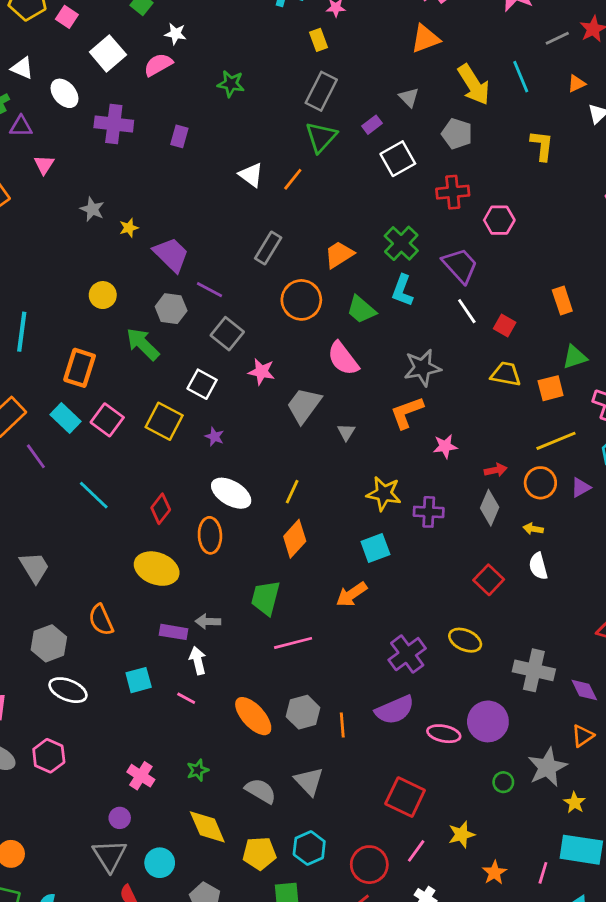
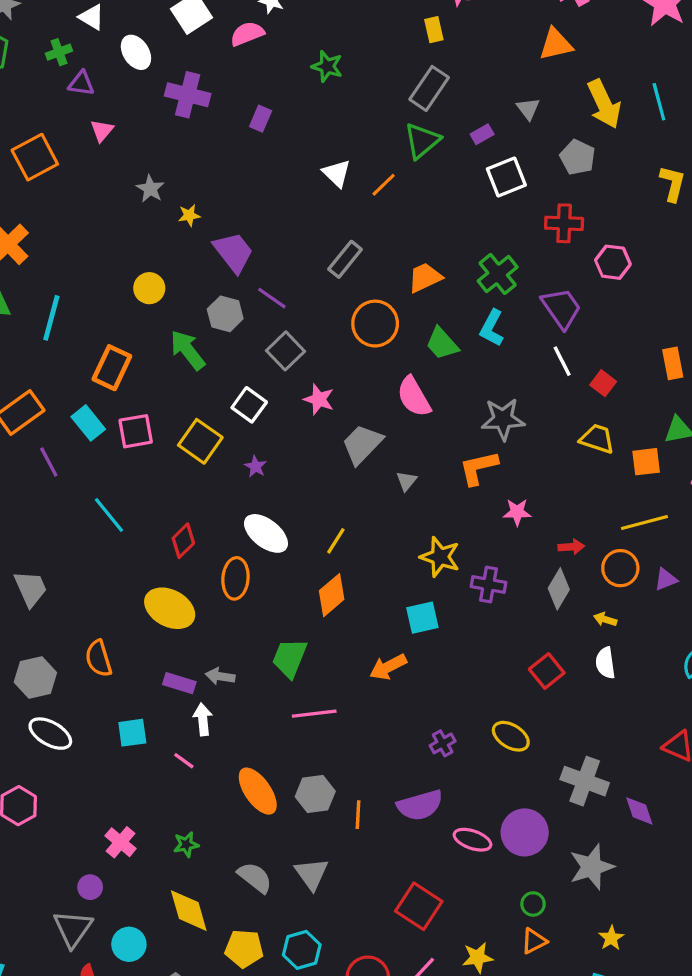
pink square: (107, 420) -> (136, 431), turned 36
purple cross: (407, 654) -> (443, 743), size x0.6
orange triangle: (583, 736) -> (534, 941), moved
gray star: (547, 767) -> (592, 867), moved

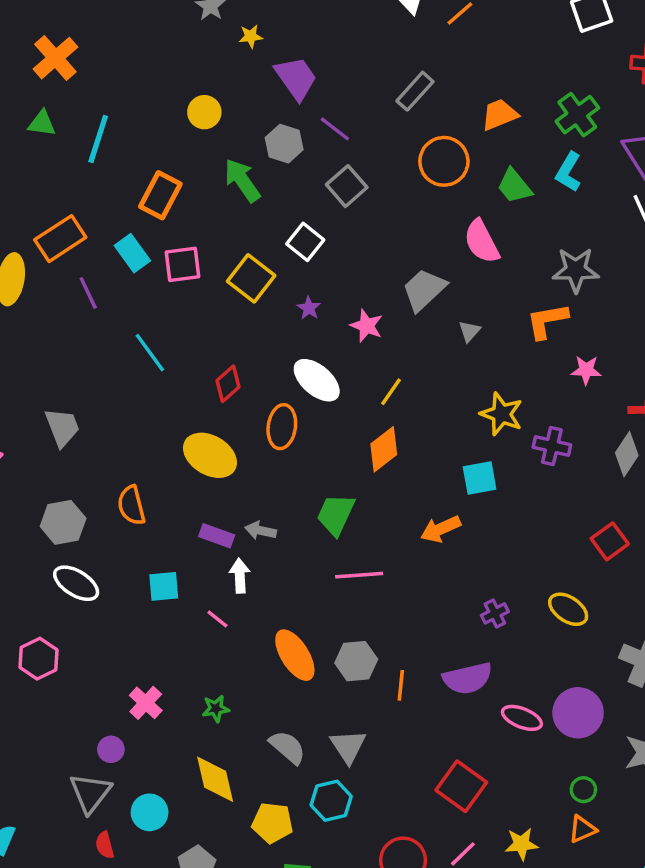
pink star: (319, 399) -> (367, 326), moved
cyan hexagon: (302, 950) -> (331, 801), moved

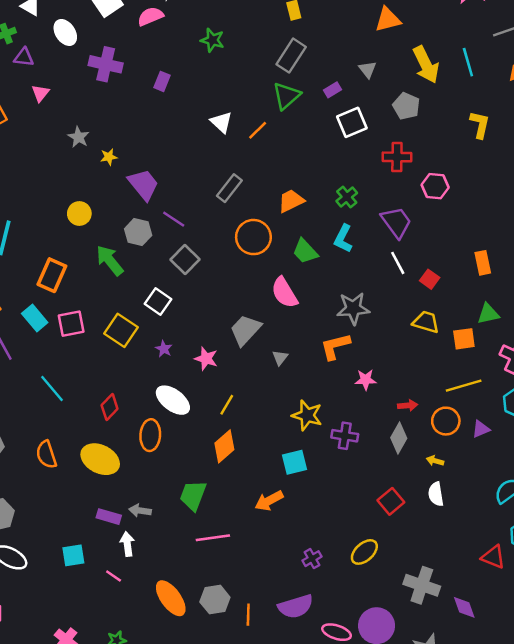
green cross: (577, 115) -> (347, 197), size x0.7
orange semicircle: (131, 505) -> (46, 455), moved
yellow ellipse: (568, 609) -> (364, 552), turned -72

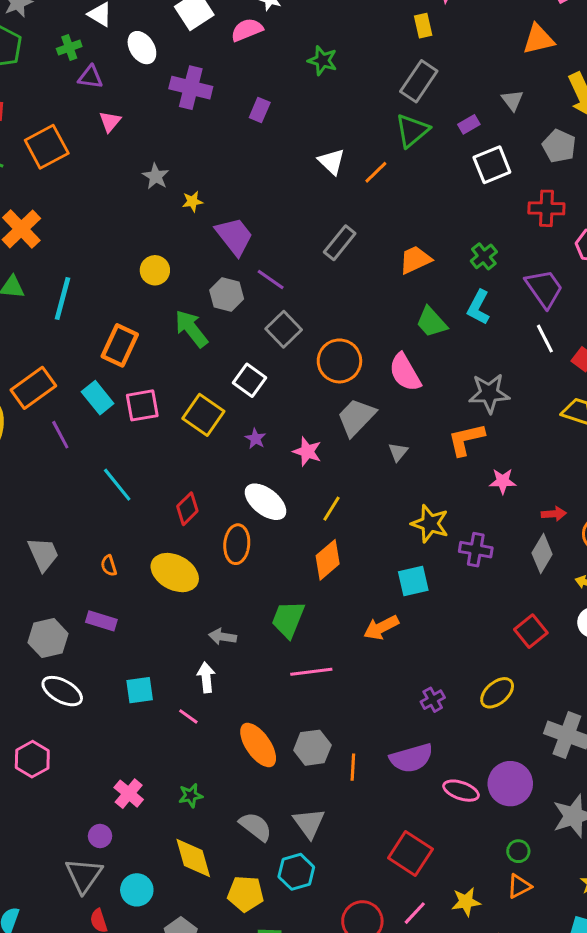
orange circle: (253, 237) -> (339, 361), moved
orange semicircle: (46, 455) -> (109, 566), size x0.6
purple rectangle: (109, 517) -> (101, 621), moved

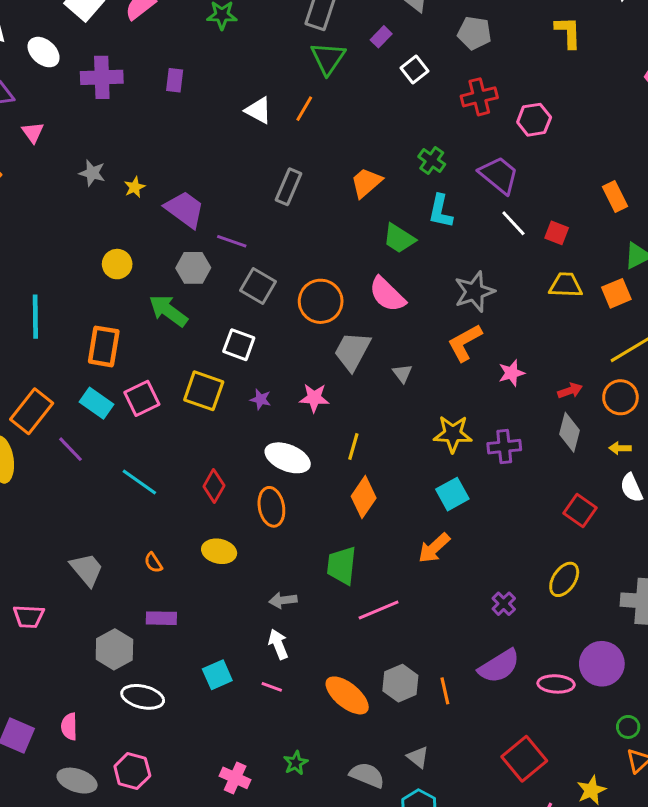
white square: (492, 165) -> (415, 70), size x0.7
yellow ellipse: (175, 573) -> (219, 551), size x0.7
gray triangle: (309, 823) -> (418, 757), size x0.7
red square: (410, 853) -> (524, 759), turned 33

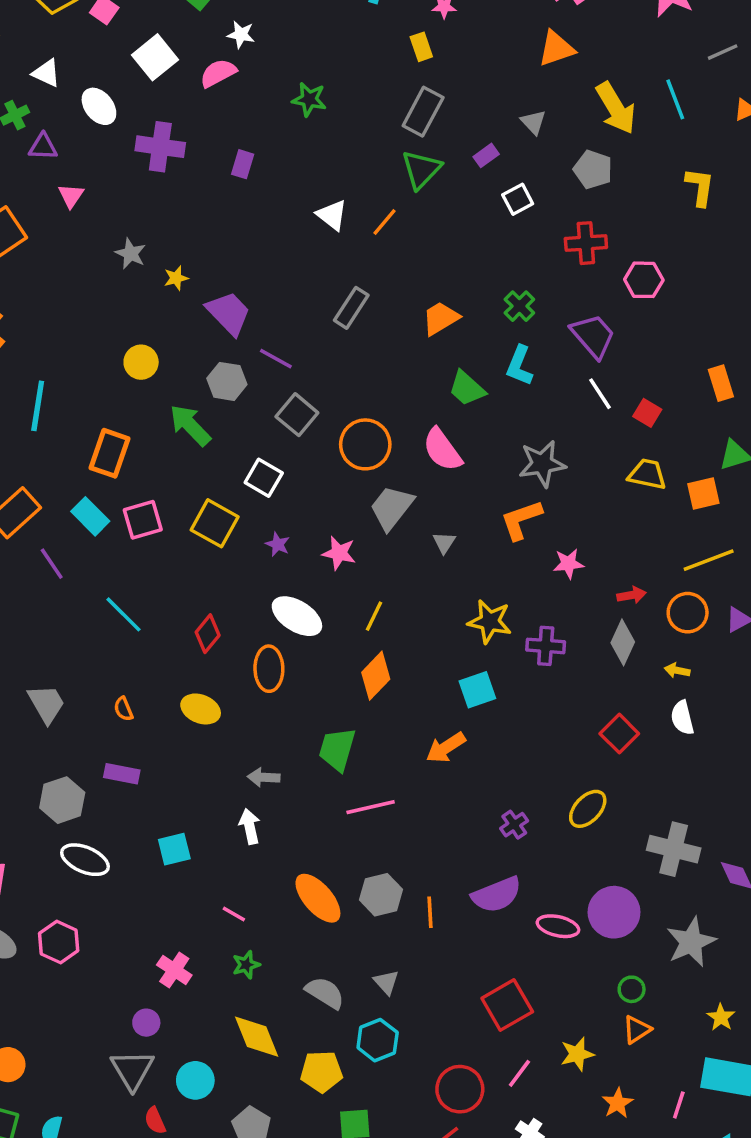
pink line: (272, 687) -> (234, 914), moved

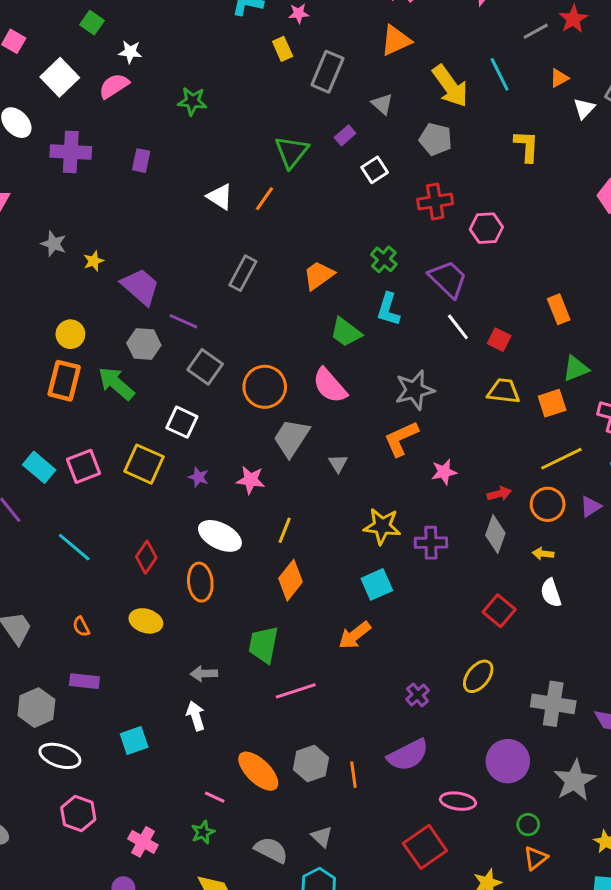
gray rectangle: (423, 112) -> (327, 72), moved
orange rectangle: (109, 453) -> (64, 381), moved
pink line: (234, 914) -> (215, 797), moved
pink ellipse: (558, 926) -> (458, 801), moved
pink hexagon: (59, 942) -> (78, 814), moved

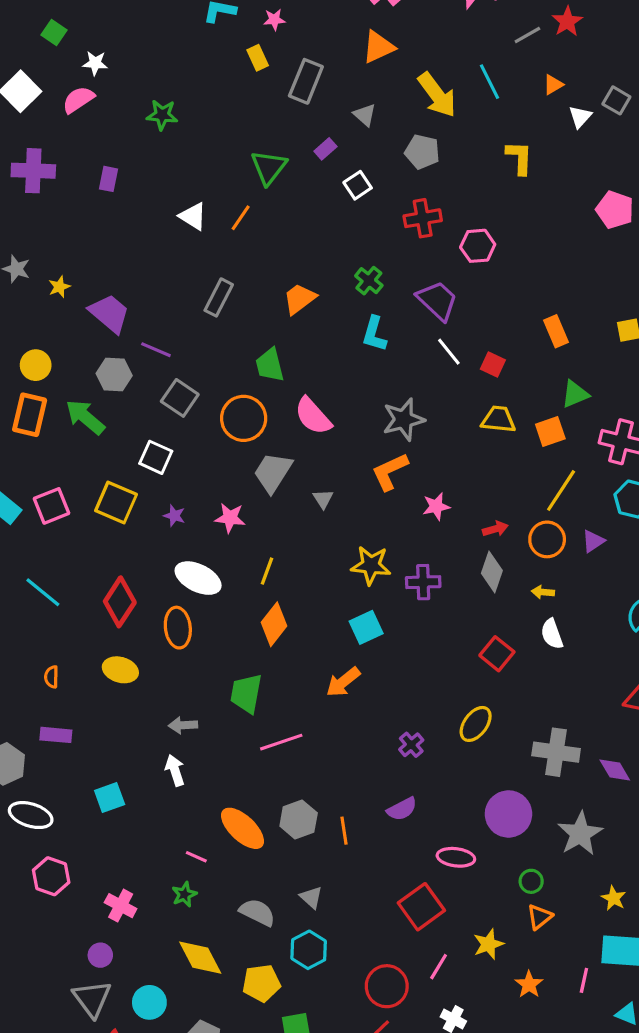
green trapezoid: (346, 332) -> (270, 365), moved, turned 40
yellow line: (561, 459) -> (561, 491), turned -30
red diamond: (146, 557) -> (120, 602), size x1.4
orange semicircle: (81, 627) -> (51, 677), turned 30
purple semicircle: (408, 755) -> (402, 809), size x0.7

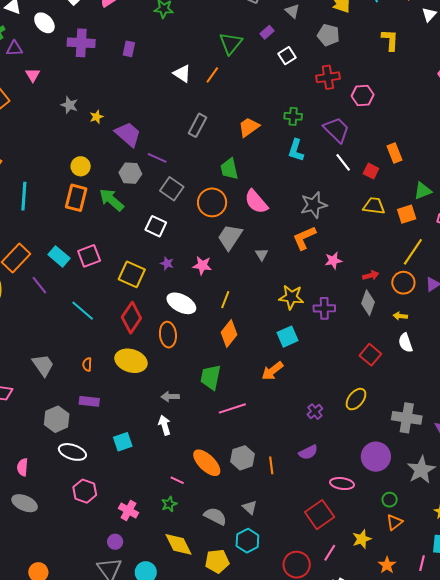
green cross: (369, 281) -> (293, 116), turned -36
orange rectangle: (556, 331) -> (395, 153), moved
yellow square: (116, 503) -> (132, 274), moved
yellow ellipse: (120, 670) -> (131, 361), size x1.4

